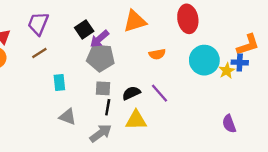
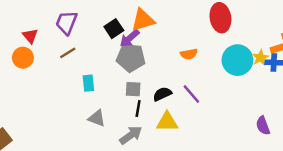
orange triangle: (135, 21) -> (143, 20), moved
yellow star: (227, 71) -> (260, 58), moved

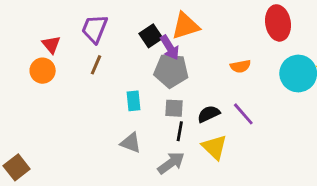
purple arrow: (130, 38) -> (170, 48), turned -80
brown line: (68, 53) -> (96, 65), turned -35
cyan rectangle: (88, 83) -> (134, 101), moved
yellow triangle: (167, 122) -> (214, 147), turned 45

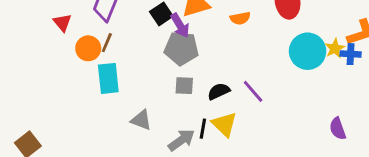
orange semicircle: (240, 66) -> (240, 18), moved
orange circle: (43, 71) -> (88, 48), moved
cyan rectangle: (134, 101) -> (108, 78), moved, size x1.5
black line: (180, 131) -> (203, 129), moved

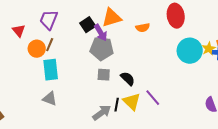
black semicircle: (219, 91) -> (128, 79), turned 70
purple line: (253, 91) -> (153, 98), moved
gray triangle: (141, 120) -> (50, 99), moved

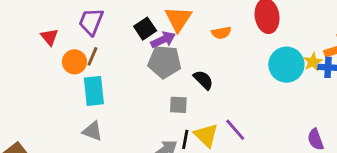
orange triangle: (112, 18) -> (178, 19), turned -40
purple arrow: (101, 33) -> (163, 40), turned -84
gray square: (104, 75) -> (178, 105), moved
black semicircle: (128, 79) -> (203, 80), moved

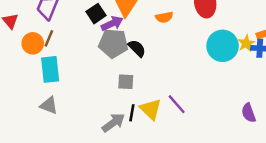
black semicircle: (203, 80) -> (137, 48), moved

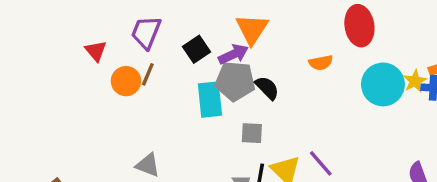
black square: (96, 14) -> (197, 49), moved
orange semicircle: (164, 17) -> (321, 63), moved
cyan rectangle: (50, 69) -> (210, 100), moved

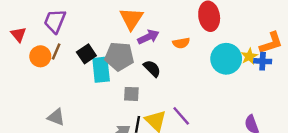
black square: (197, 49) -> (86, 54), moved
purple arrow: (233, 54) -> (148, 37), moved
black semicircle: (267, 88) -> (152, 68), moved

